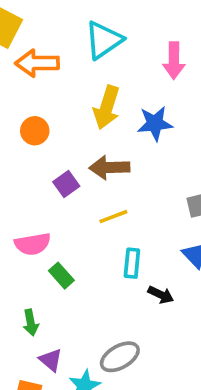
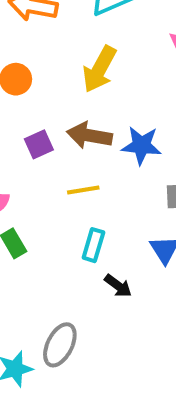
blue star: (155, 123) -> (141, 145), moved
gray ellipse: (120, 357) -> (60, 345), turned -45

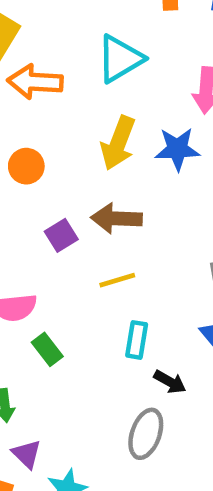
blue star: (141, 145) -> (177, 149), moved
gray ellipse: (60, 345) -> (146, 434), moved

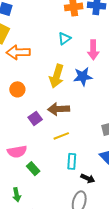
cyan triangle: (120, 59) -> (64, 39), moved, size x0.6

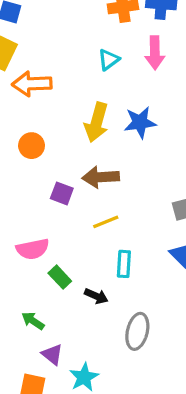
pink arrow: (93, 50) -> (155, 53), moved
purple square: (35, 118) -> (62, 193), turned -32
black arrow: (88, 178) -> (96, 296), moved
green arrow: (17, 195) -> (33, 321), turned 136

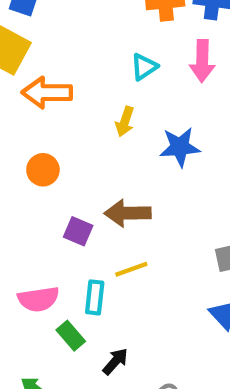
yellow arrow: (97, 122) -> (125, 122), moved, size x0.6
cyan rectangle: (124, 264) -> (95, 297), moved
black arrow: (96, 296) -> (115, 361), turned -75

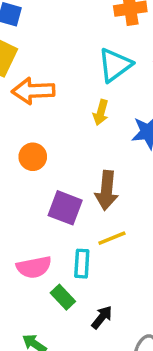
cyan triangle: (144, 67) -> (115, 65), size x1.5
brown arrow: (128, 213) -> (107, 190), turned -81
purple square: (78, 231) -> (65, 208), size x1.4

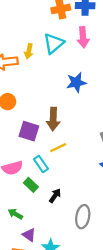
yellow arrow: (101, 112) -> (29, 51), moved
cyan rectangle: (82, 264) -> (41, 164), turned -35

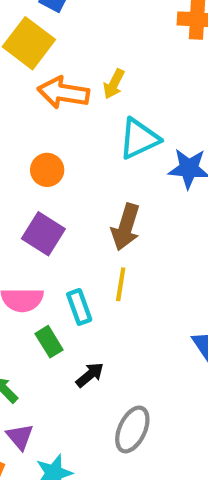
cyan triangle: (54, 43) -> (139, 139), moved
purple square: (29, 131) -> (43, 234), moved
yellow line: (58, 148) -> (121, 284), turned -70

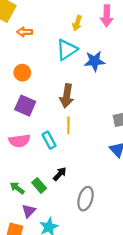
yellow arrow: (114, 84) -> (77, 23), moved
orange arrow: (63, 93) -> (25, 32), size x0.6
green rectangle: (49, 342) -> (39, 185), moved
purple triangle: (20, 437) -> (29, 211), turned 32

